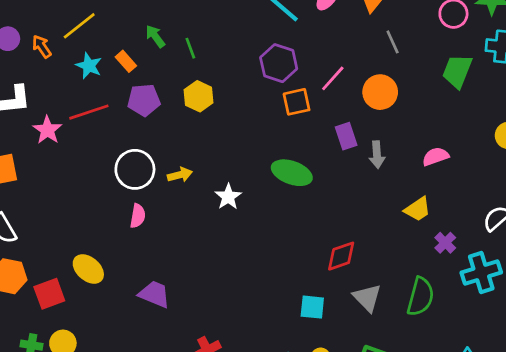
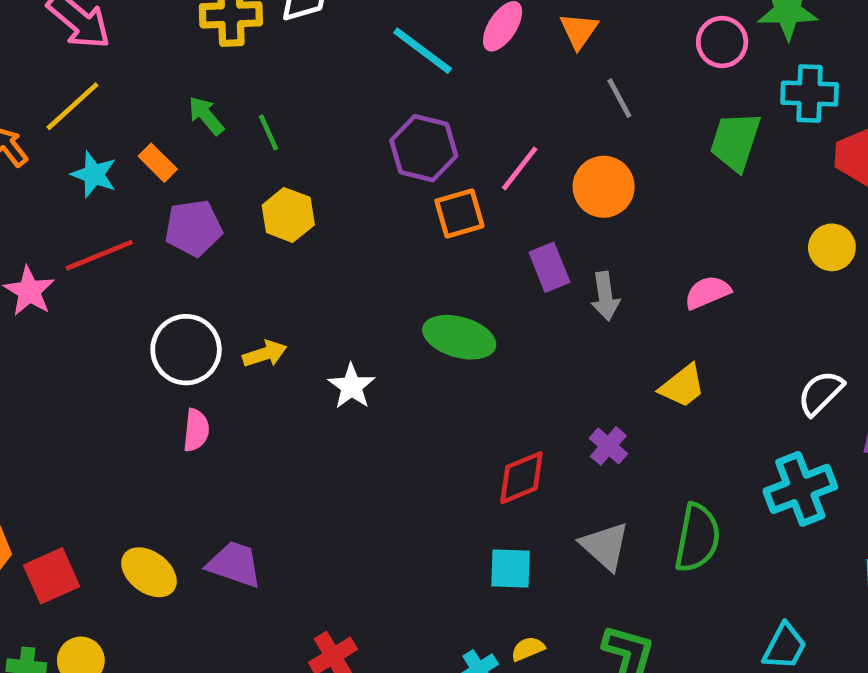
purple cross: (445, 243) -> (608, 446), moved
red diamond: (341, 256) -> (521, 478), moved
yellow ellipse: (88, 269) -> (149, 572), moved

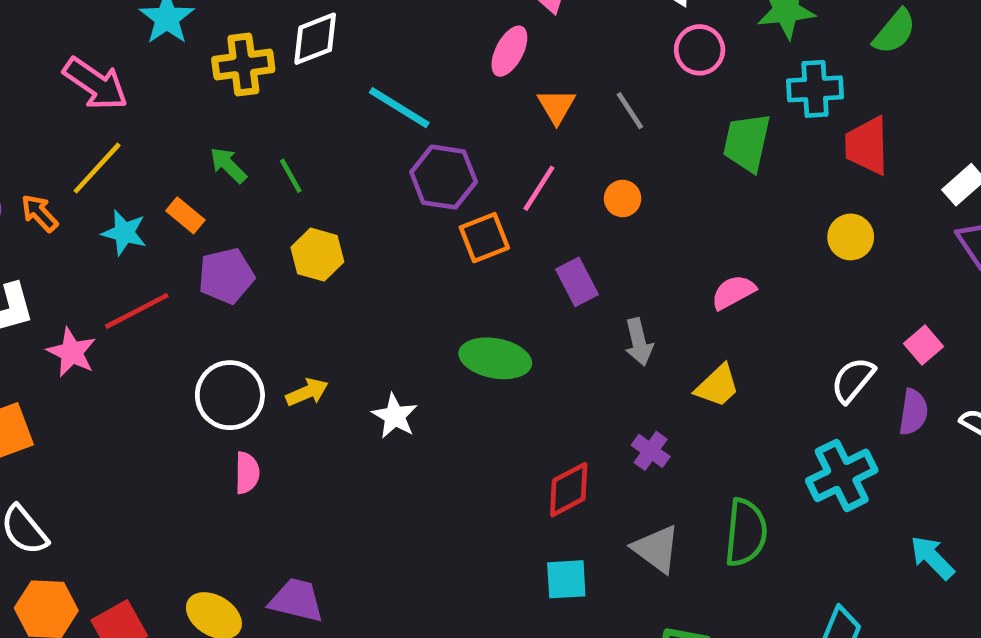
orange triangle: (579, 31) -> (556, 106), moved
pink circle: (722, 42) -> (700, 50), moved
cyan line: (423, 51) -> (399, 108), moved
orange circle: (604, 187) -> (623, 198), size x0.6
gray arrow: (605, 296) -> (639, 342), moved

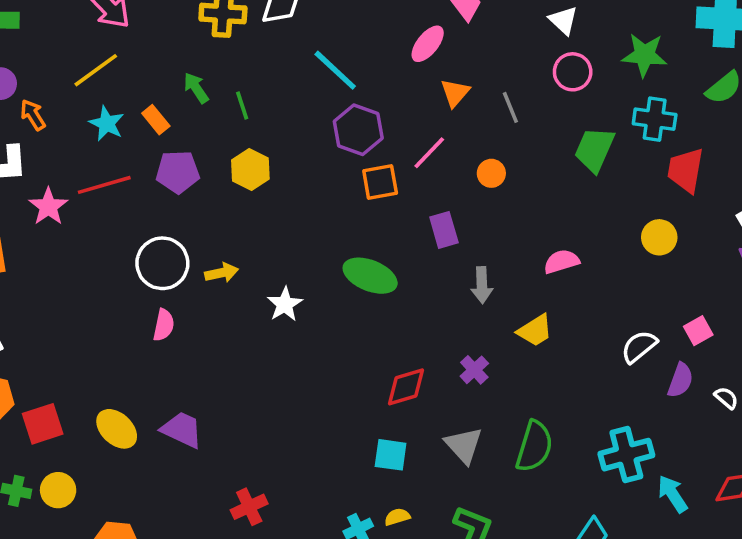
orange arrow: (39, 213) -> (33, 115), moved
cyan cross: (842, 475) -> (626, 455), moved

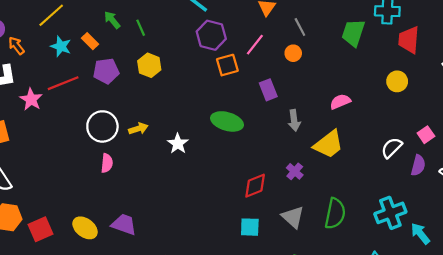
gray line: (510, 107) -> (300, 27), moved
yellow trapezoid: (535, 330) -> (329, 144), size x1.4

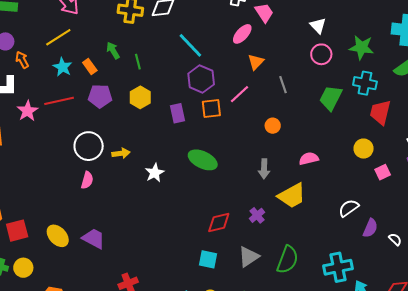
orange circle: (293, 53) -> (273, 126), moved
purple rectangle: (268, 90) -> (177, 113), moved
pink square: (426, 135) -> (383, 172), moved
gray triangle: (293, 217) -> (249, 257), turned 35

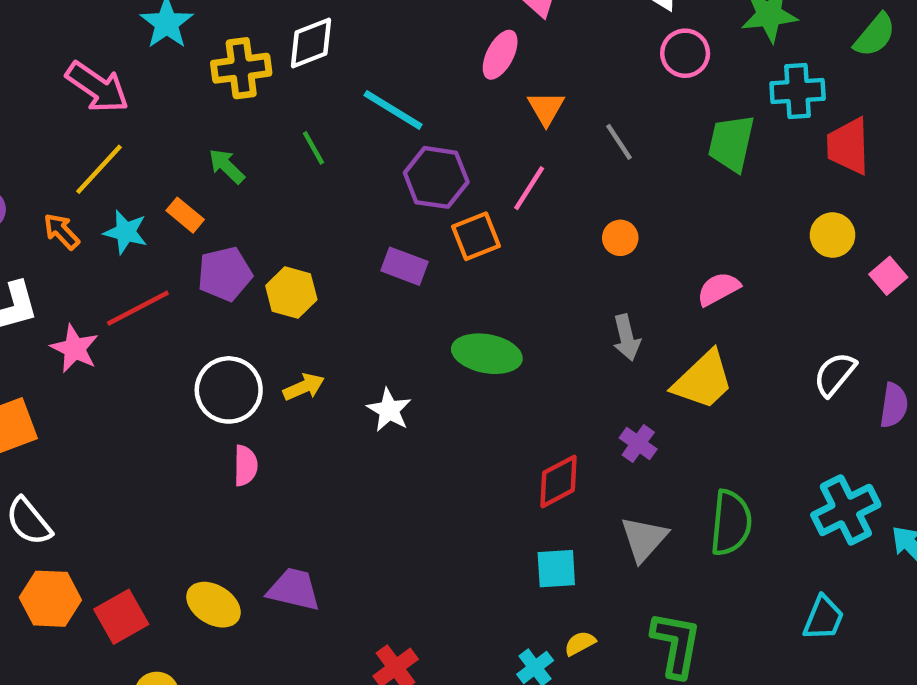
orange arrow: (22, 60) -> (61, 231), moved
green line: (138, 62) -> (313, 148), moved
yellow hexagon: (140, 97) -> (291, 293), moved
purple rectangle: (177, 113) -> (404, 266), turned -42

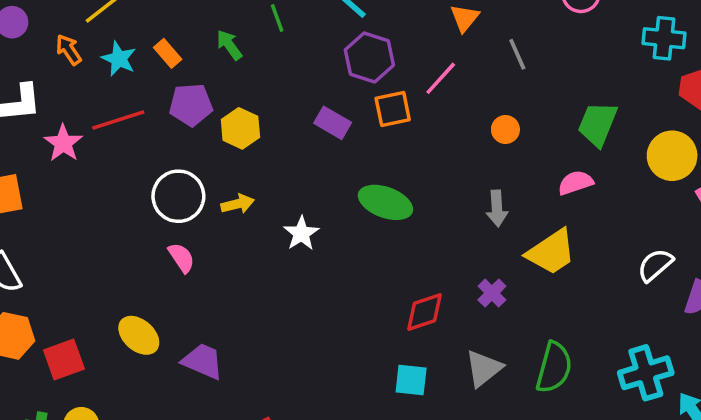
green trapezoid: (731, 143) -> (598, 124), moved
green arrow: (227, 166) -> (229, 45), moved
yellow circle: (833, 235) -> (672, 156), size x1.4
pink semicircle: (245, 466) -> (181, 258), turned -44
yellow ellipse: (213, 605) -> (139, 335), moved

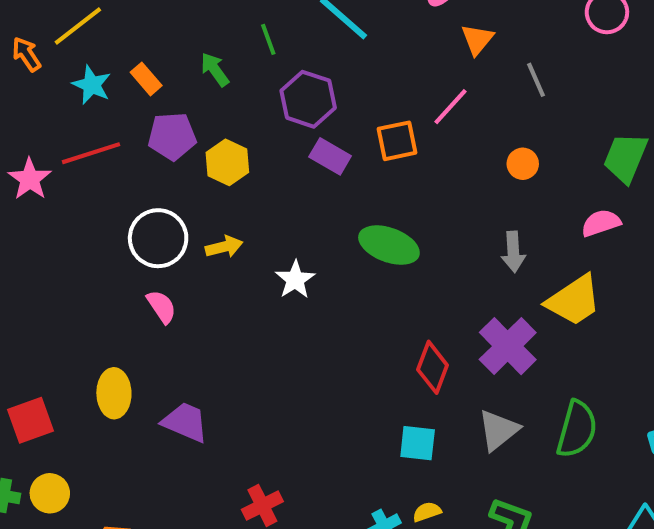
orange arrow: (69, 50) -> (26, 54), moved
purple hexagon: (369, 58) -> (308, 99), moved
purple cross: (492, 293) -> (508, 346), size x1.8
red diamond: (425, 312) -> (433, 367), turned -51
yellow ellipse: (139, 335) -> (114, 393), turned 48

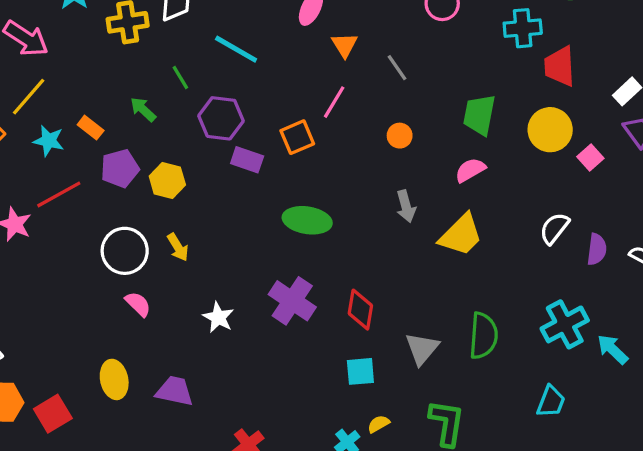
yellow arrow: (224, 247) -> (178, 247), turned 84
white star: (295, 280) -> (218, 317), moved
purple cross: (508, 346) -> (292, 301), moved

